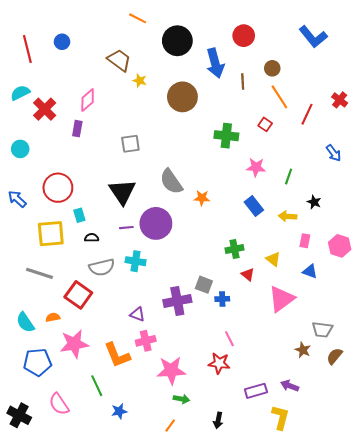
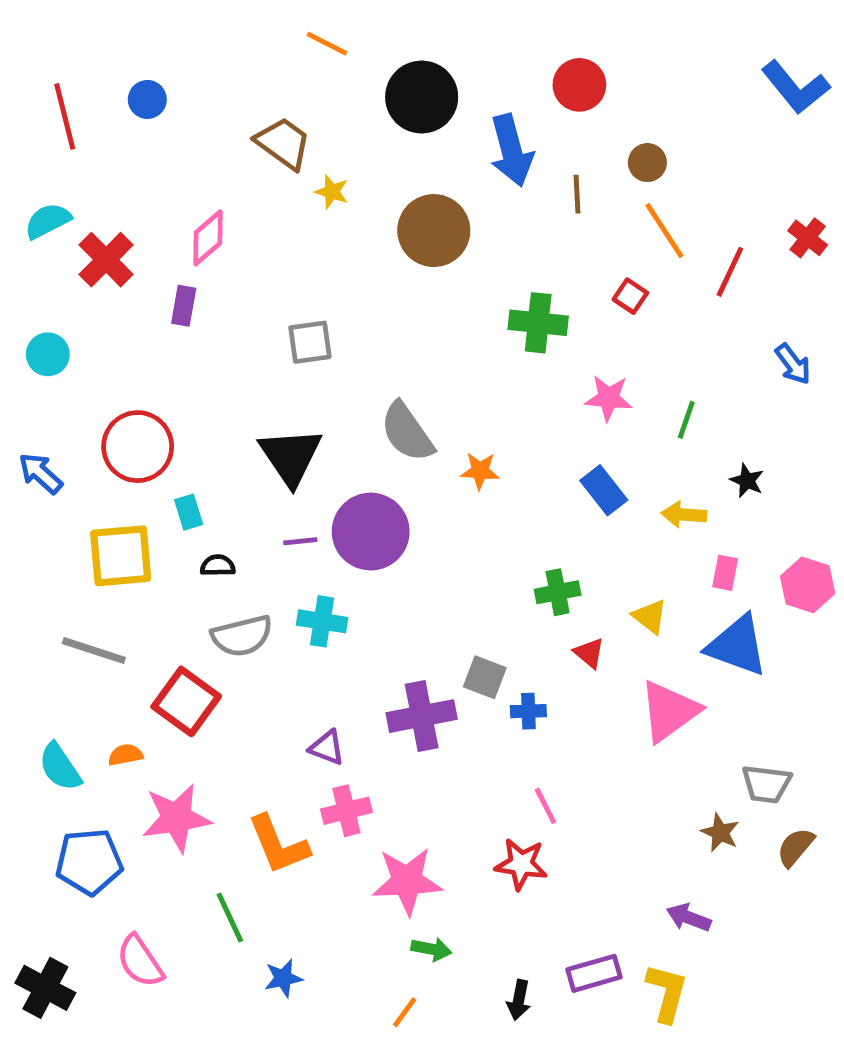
blue L-shape: (313, 37) -> (795, 87), moved
blue triangle: (310, 271) -> (737, 646), size x1.8
purple rectangle: (256, 391) -> (594, 973), moved

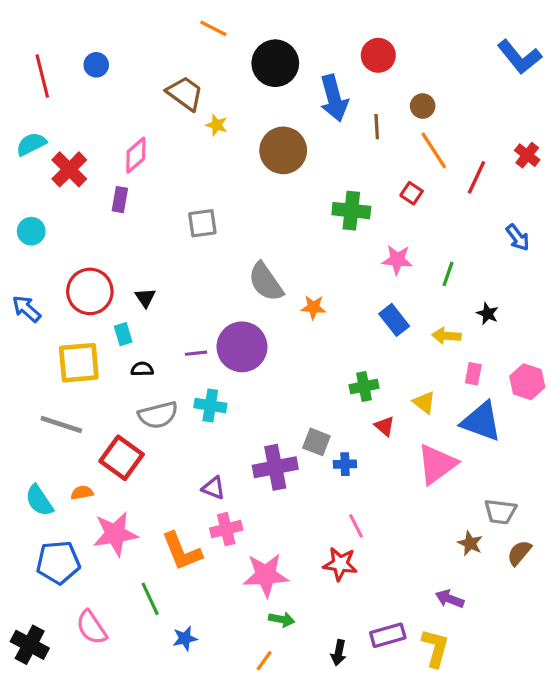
black triangle: (291, 456) -> (145, 298), moved, size x0.5

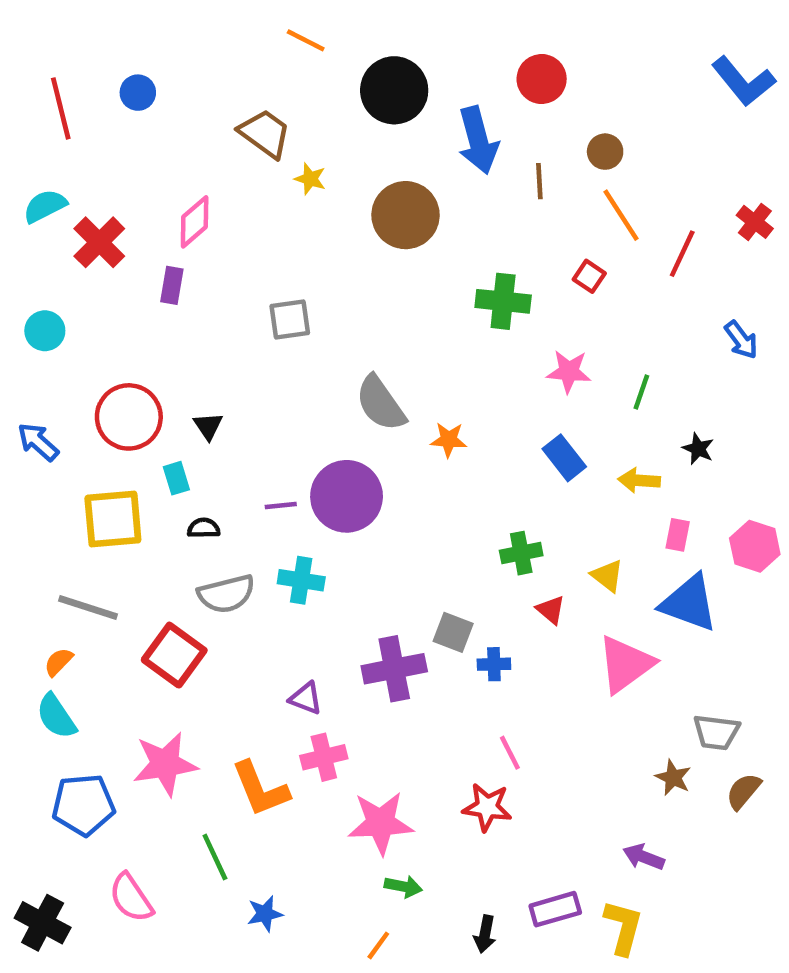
orange semicircle: (82, 493) -> (58, 662), moved, turned -35

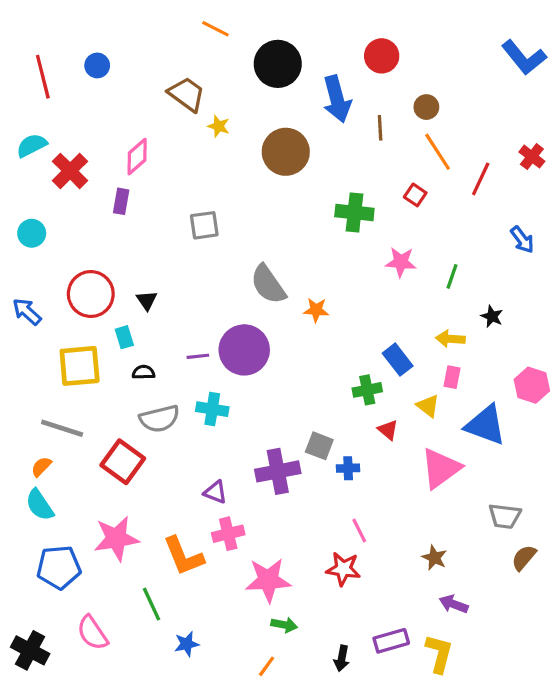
blue rectangle: (564, 458) -> (398, 360), moved
pink rectangle: (678, 535) -> (452, 377), moved
brown star: (673, 778) -> (434, 558), moved

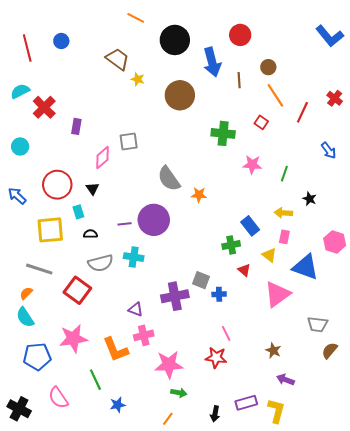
pink diamond: (137, 157) -> (102, 158), moved

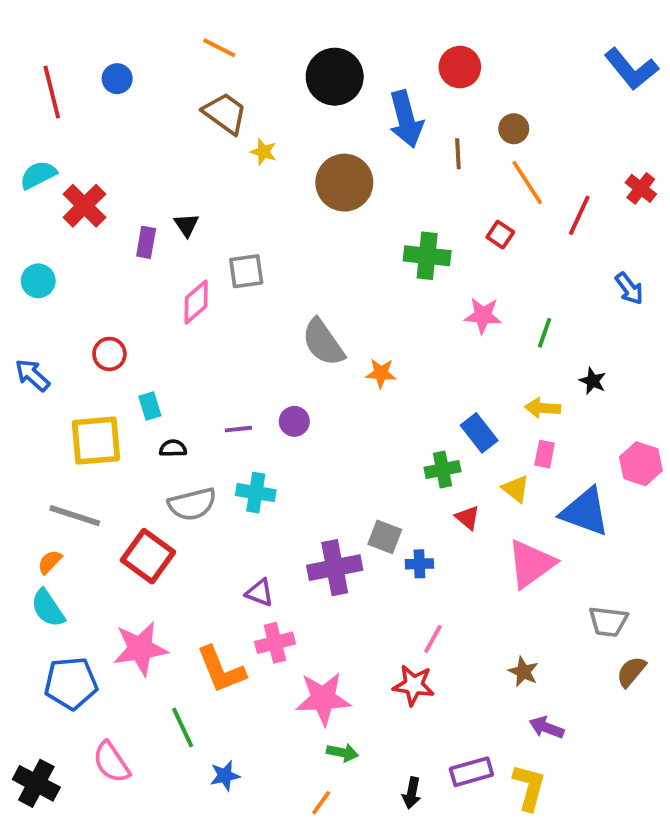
orange line: (136, 18) -> (219, 48), moved
red circle: (57, 185) -> (109, 354), size x0.6
black triangle: (92, 189) -> (186, 225), moved
purple circle: (154, 220) -> (294, 421), size x0.5
pink line: (226, 333) -> (433, 639), turned 56

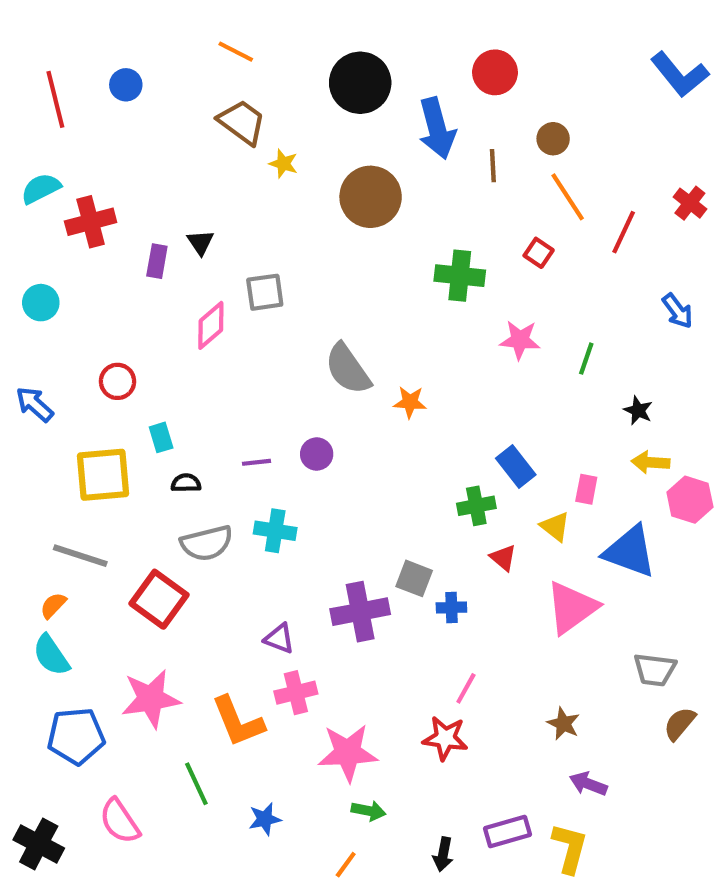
red cross: (84, 206) -> (91, 222), turned 30
yellow arrow: (543, 408) -> (651, 462), moved
blue star: (225, 776) -> (265, 819), moved

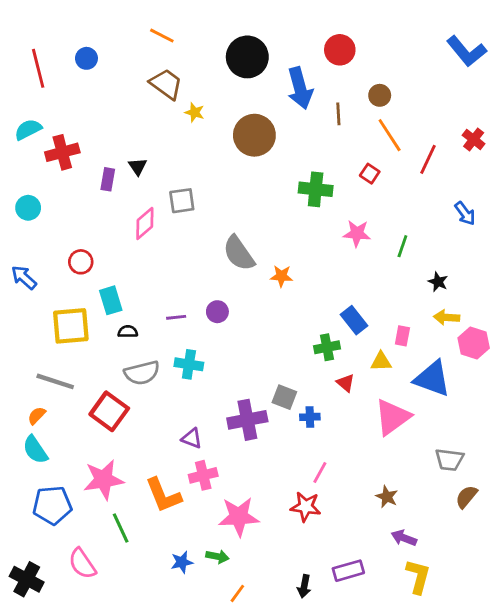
cyan rectangle: (161, 437) -> (111, 300), size x1.4
yellow triangle: (555, 527) -> (381, 361), turned -40
green line: (196, 784) -> (121, 528), moved
green arrow: (368, 811) -> (217, 556), moved
yellow L-shape: (570, 848) -> (418, 576), moved

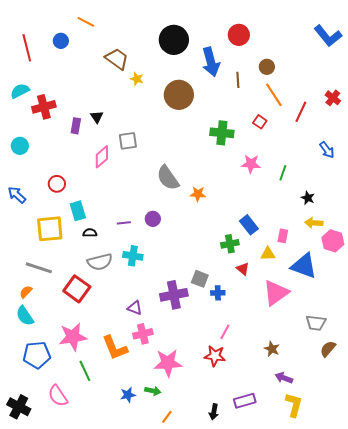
orange line: (162, 36) -> (86, 22), moved

